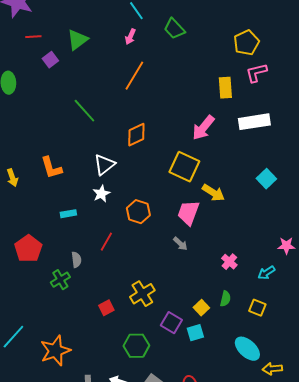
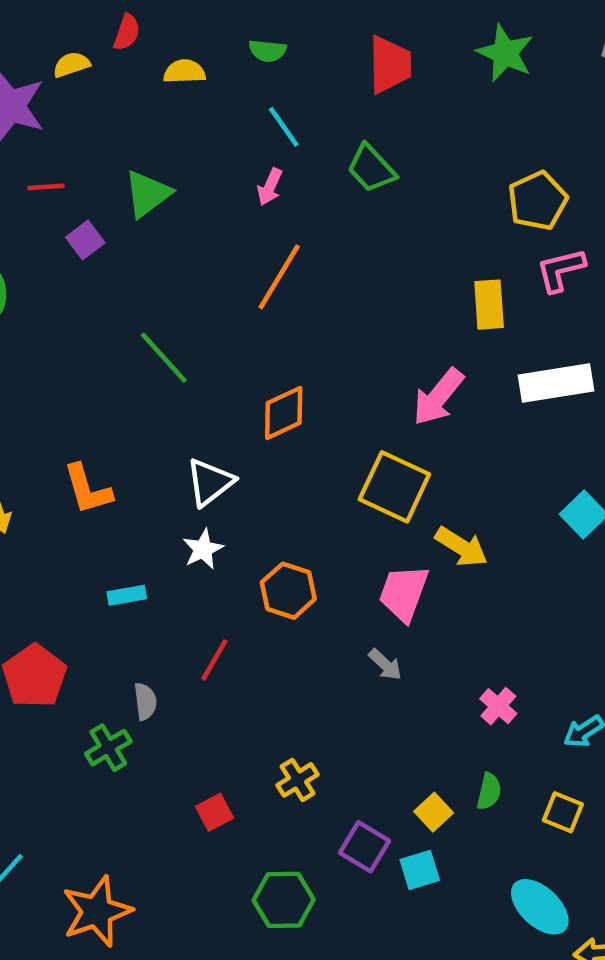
yellow cross: (142, 294) -> (298, 780), size x0.7

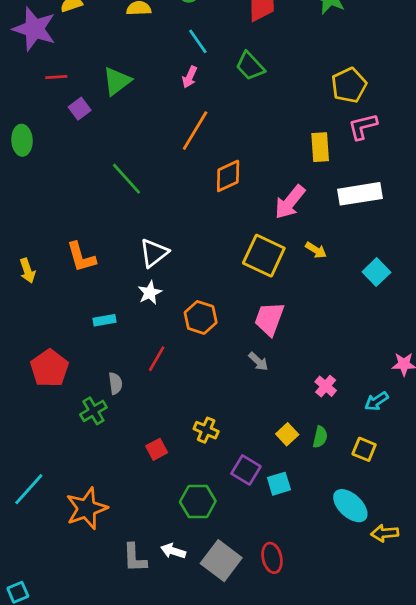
orange diamond: (284, 413) -> (228, 176), moved
yellow arrow: (461, 547) -> (316, 250), moved, size x0.7
yellow cross: (298, 780) -> (206, 430), turned -35
yellow square: (434, 812) -> (287, 434), moved

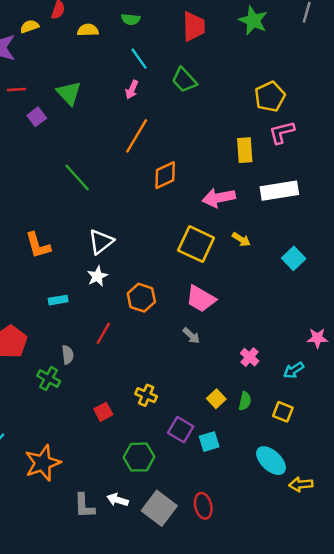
green triangle: (117, 81) -> (69, 93), turned -36
pink arrow: (290, 202) -> (219, 198), turned 40
pink trapezoid: (269, 319) -> (201, 299), turned -80
green cross: (93, 411) -> (49, 379), turned -30

